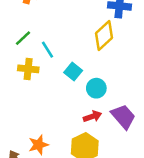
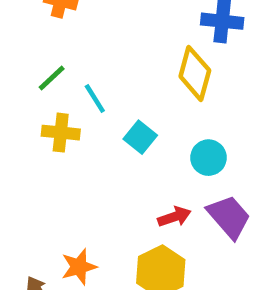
yellow diamond: (104, 36) -> (195, 73), turned -32
cyan circle: (96, 88) -> (208, 158), moved

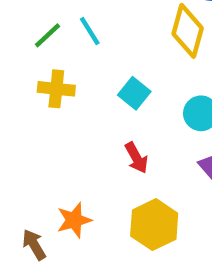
cyan line: (95, 98) -> (90, 31), moved
red arrow: (174, 217) -> (136, 158), moved, turned 80

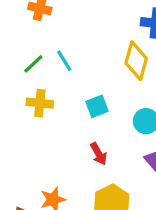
cyan square: (134, 93) -> (97, 106), turned 30

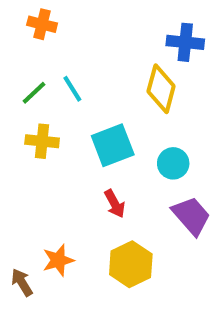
cyan square: (97, 106) -> (113, 145), size x1.5

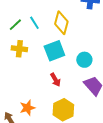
yellow diamond: (161, 89) -> (61, 23), moved

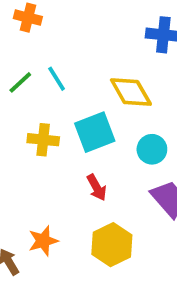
yellow diamond: (61, 23) -> (131, 92), moved, turned -45
yellow cross: (19, 49) -> (43, 140), moved

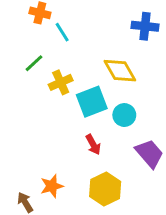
cyan line: (57, 79) -> (62, 32), moved
yellow cross: (43, 140) -> (61, 82), moved, turned -30
cyan circle: (152, 149) -> (124, 115), moved

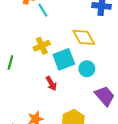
green line: (34, 63) -> (10, 62), moved, turned -32
red arrow: (93, 145) -> (51, 83), moved

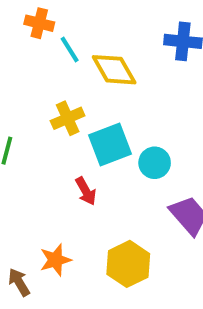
yellow diamond: (84, 37) -> (114, 70), moved

